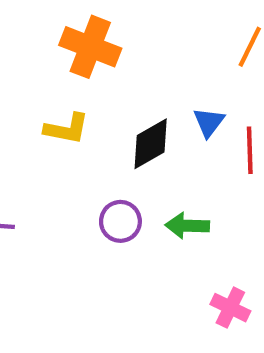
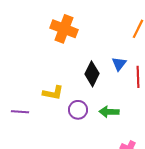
yellow L-shape: (67, 129) -> (53, 93), moved
black diamond: (151, 144) -> (92, 74), turned -35

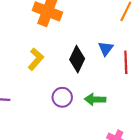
yellow L-shape: (53, 93) -> (36, 59), moved, turned -60

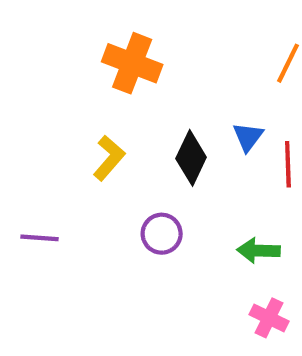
green arrow: (95, 99) -> (258, 251), moved

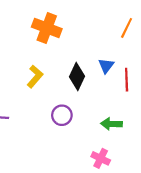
pink cross: (269, 318) -> (101, 158), moved

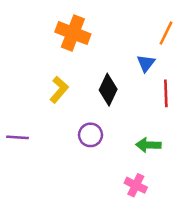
blue triangle: (106, 66) -> (146, 63), moved

